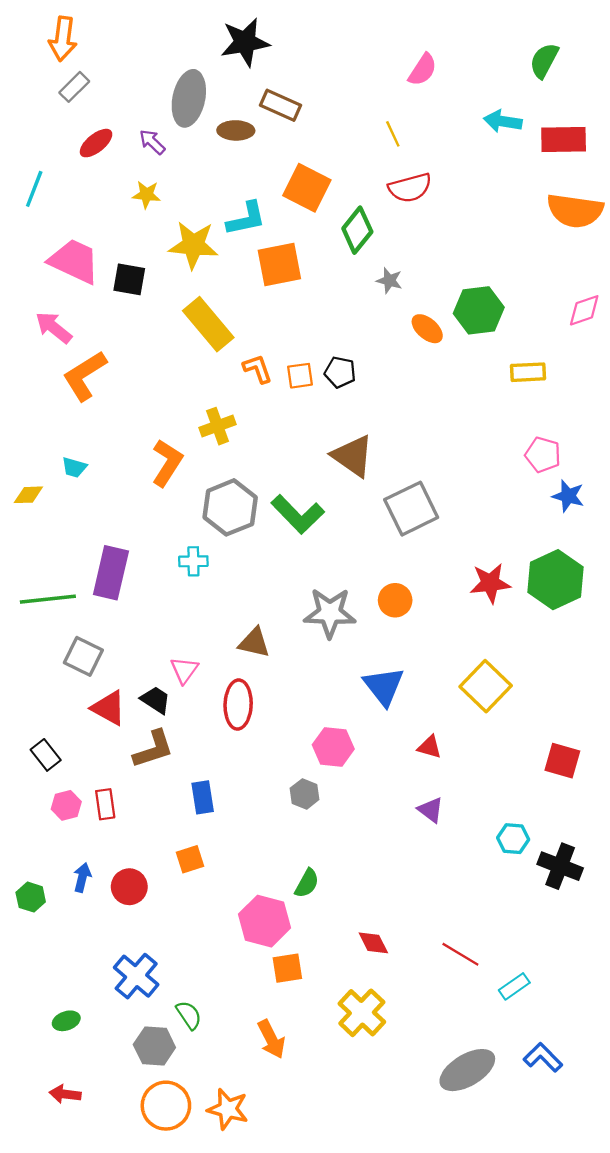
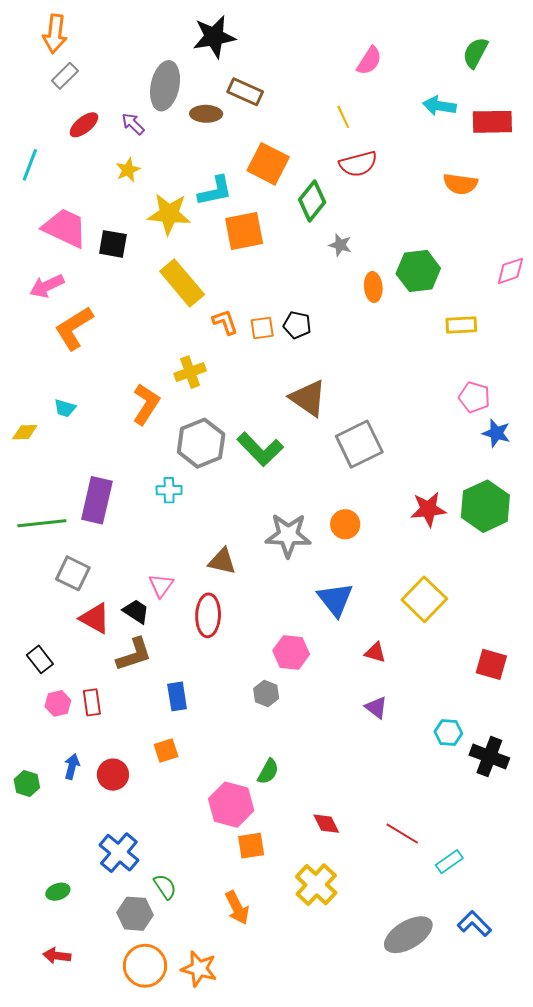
yellow star: (146, 195) -> (128, 170), turned -30
orange semicircle: (575, 211) -> (460, 184), moved, size x0.7
pink arrow: (54, 328) -> (47, 286), turned -64
orange ellipse: (427, 329) -> (373, 287), turned 44

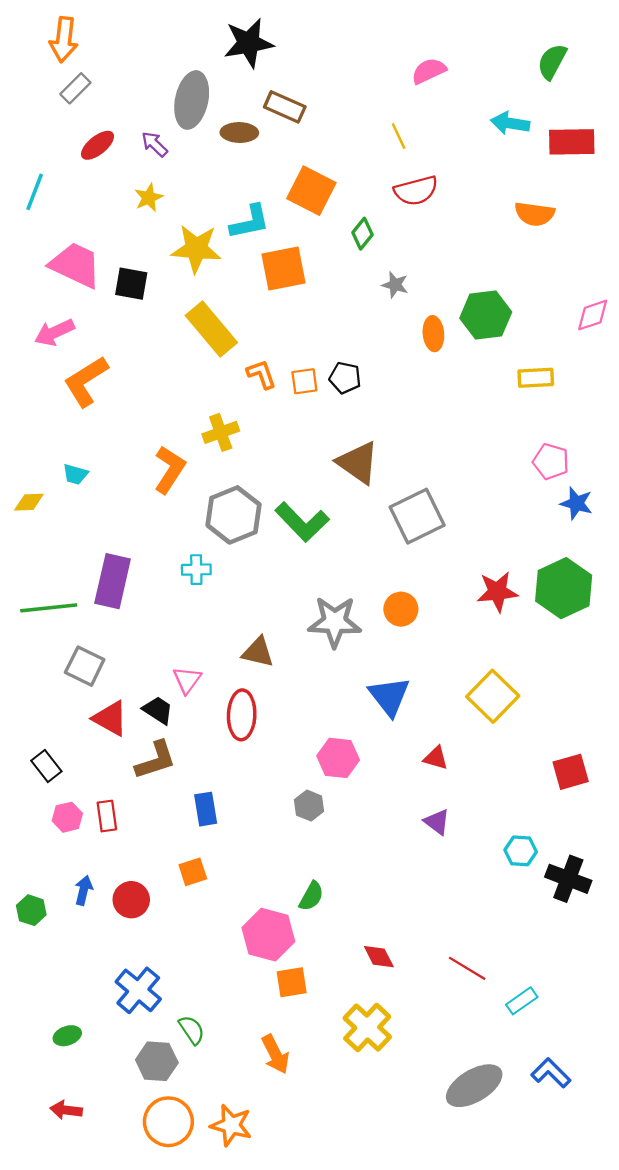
pink semicircle: (369, 61) -> (429, 71), turned -148
green diamond: (312, 201) -> (363, 234), size x0.7
red square: (491, 664) -> (571, 772), turned -32

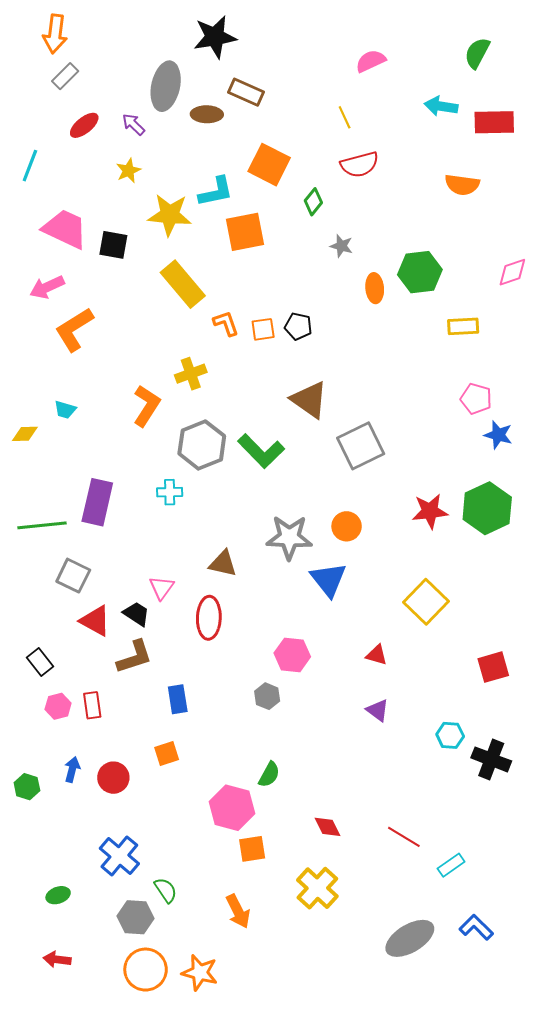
blue triangle: (389, 696) -> (328, 580), moved

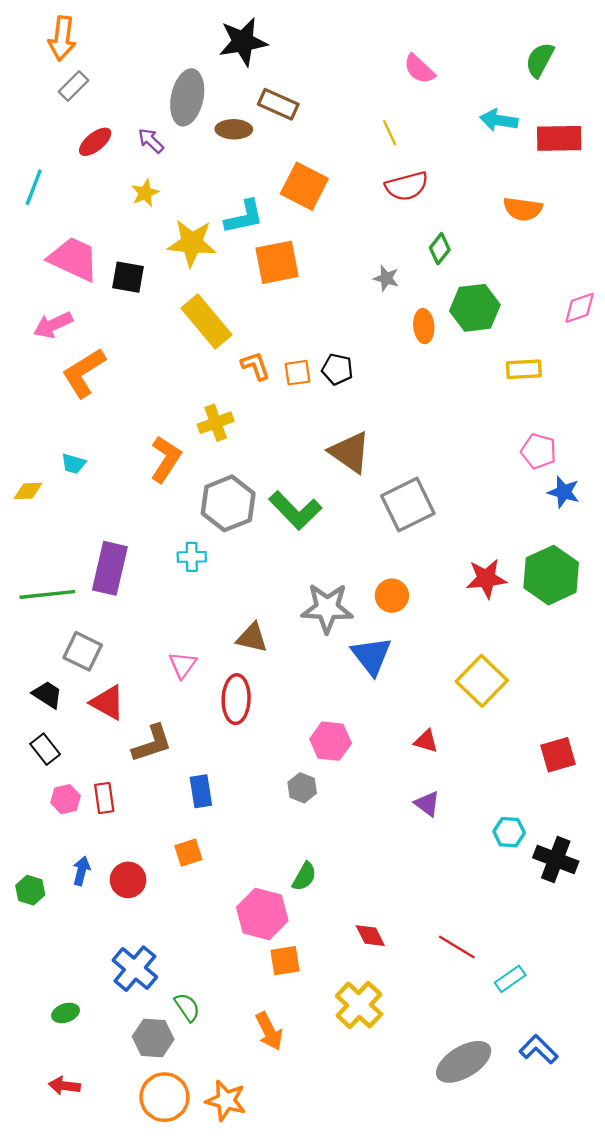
pink semicircle: (371, 61) -> (419, 69), turned -112
green diamond: (313, 202) -> (440, 249), moved
black trapezoid: (136, 614) -> (47, 695), moved

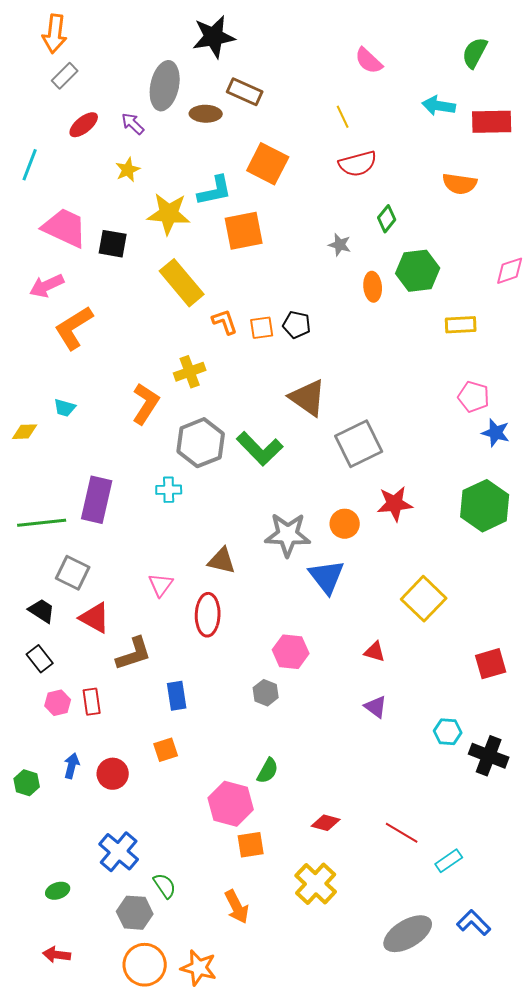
red star: (486, 579) -> (395, 504), moved
red diamond: (370, 936) -> (326, 823), turned -48

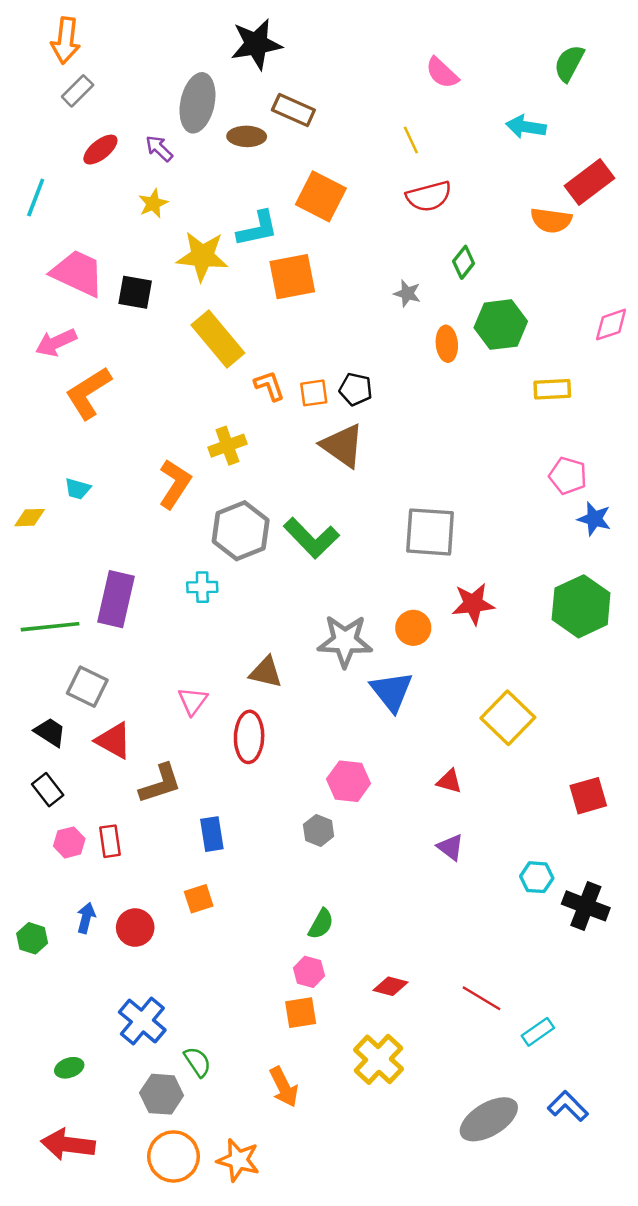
red rectangle: (492, 122) -> (589, 182), moved, turned -36
brown triangle: (308, 398) -> (343, 446), moved
gray square: (359, 444) -> (430, 532), turned 30
pink hexagon: (231, 804) -> (309, 972), moved, size x0.6
red arrow: (57, 955) -> (68, 1144), size x1.6

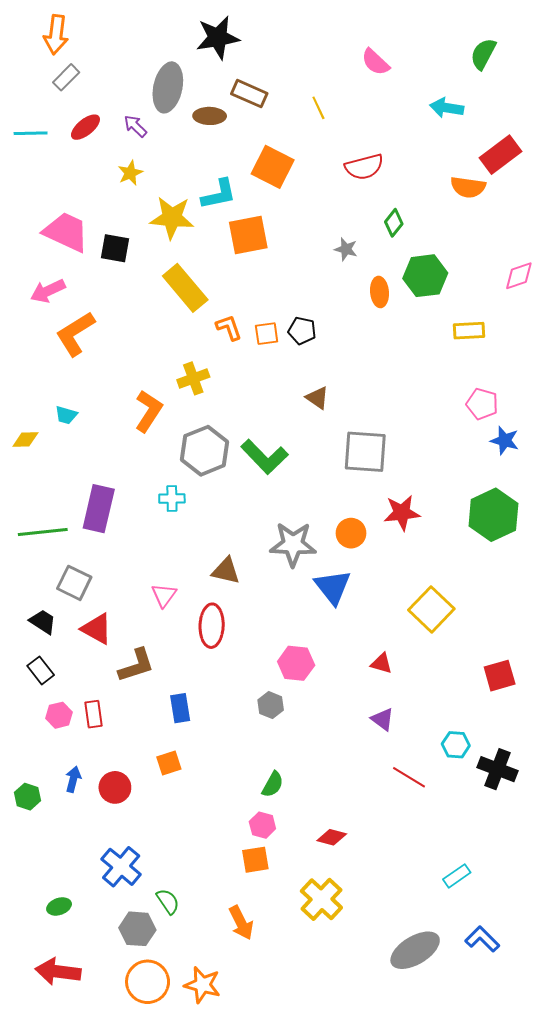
yellow line: (411, 140) -> (318, 108), moved
cyan line: (36, 198) -> (31, 133), moved, turned 68
brown triangle: (343, 446) -> (317, 398), moved, size x0.6
red line: (482, 998) -> (409, 777), moved

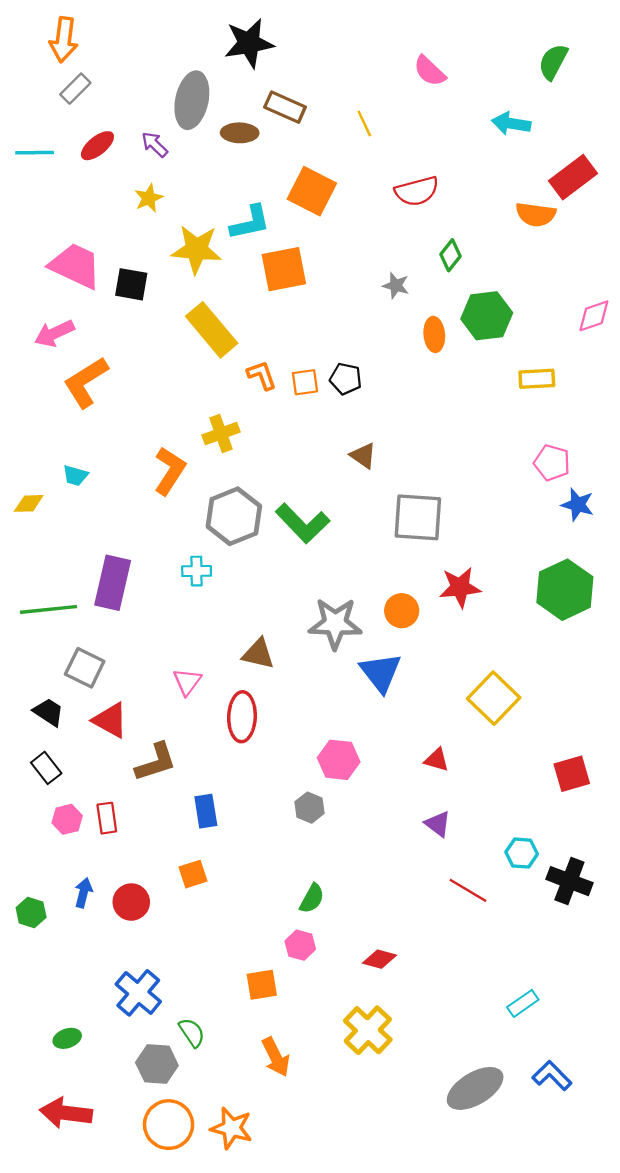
orange square: (255, 860) -> (262, 985), moved

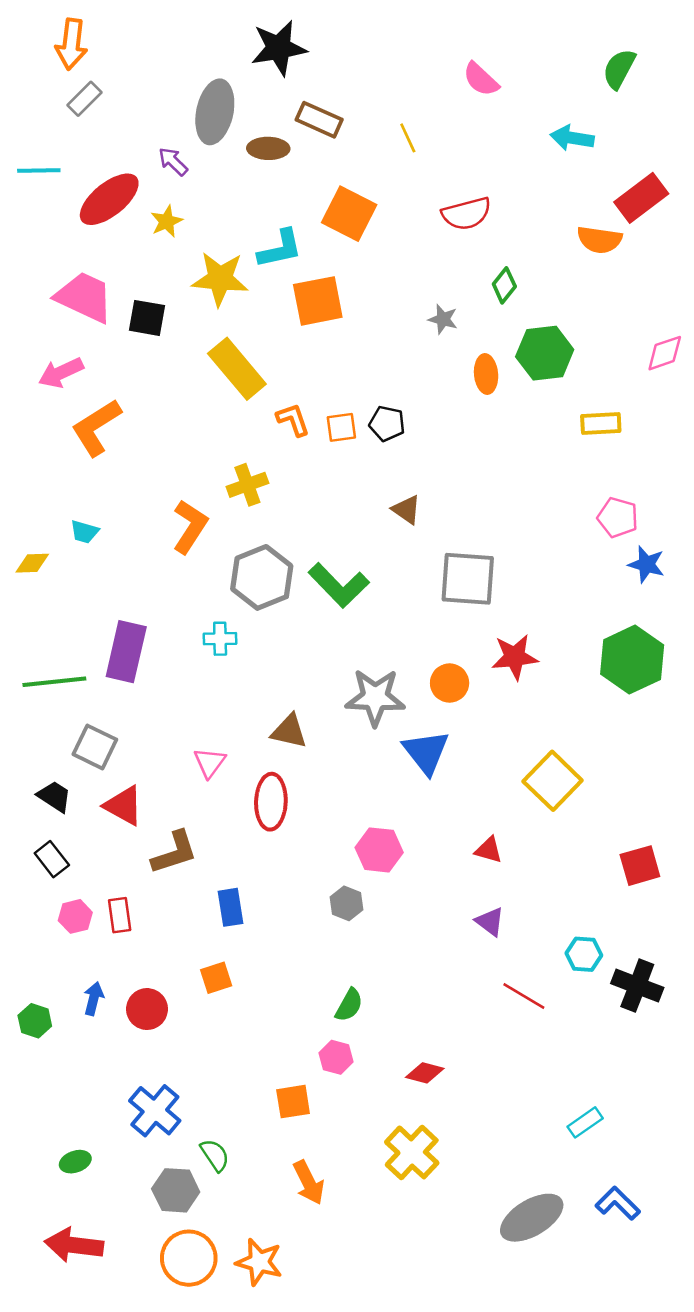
red ellipse: (97, 146) -> (109, 199), moved, size x1.6

